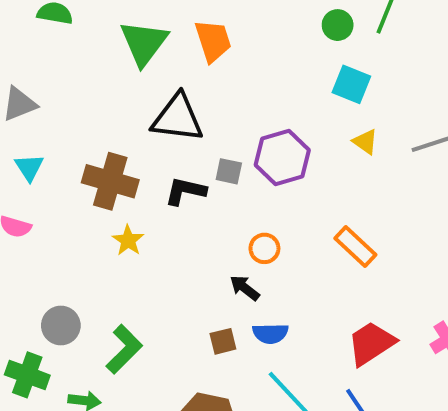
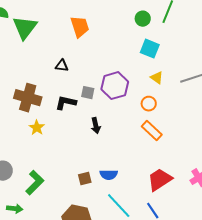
green triangle: (144, 43) -> (25, 28), moved
black triangle: (177, 118) -> (62, 66), size x0.5
orange circle: (264, 248) -> (149, 104), moved
black arrow: (245, 288) -> (96, 126), moved, turned -140

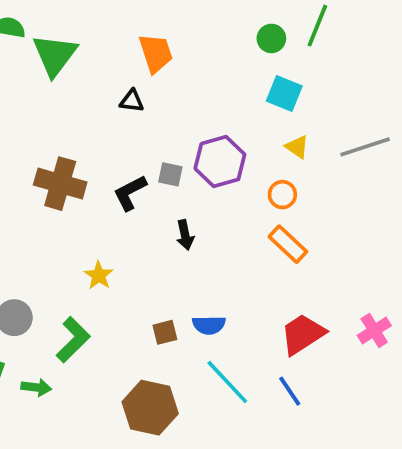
black triangle: (62, 66) -> (132, 101), moved
black L-shape: (66, 103) -> (130, 193), turned -40
yellow star: (37, 128) -> (99, 275), moved

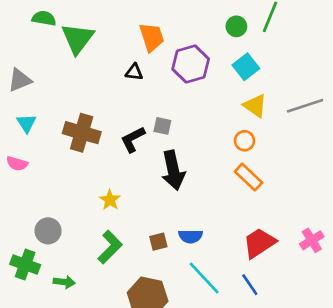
cyan square: (284, 94) -> (246, 67), turned 30
yellow triangle: (297, 147) -> (255, 106), size x1.4
purple hexagon: (220, 162) -> (191, 64), moved
black arrow: (185, 235) -> (173, 170), size x1.8
green L-shape: (73, 340) -> (110, 247), moved

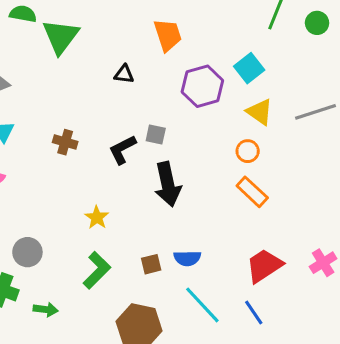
green circle: (236, 26) -> (317, 23), moved
orange trapezoid: (152, 37) -> (168, 35), moved
purple hexagon: (191, 64) -> (202, 86), moved
brown cross: (82, 133) -> (65, 142), size x0.6

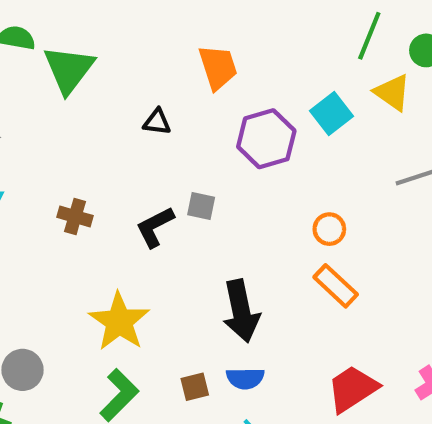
yellow triangle: (260, 112) -> (392, 92), moved
black arrow: (168, 184) -> (241, 311), moved
yellow star: (97, 217) -> (119, 322), size x1.8

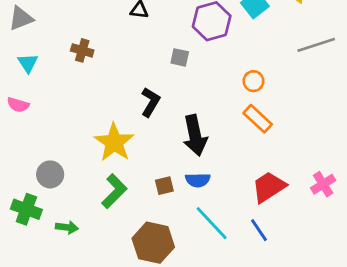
gray square: (201, 206) -> (180, 57), moved
brown cross: (75, 216) -> (82, 50), moved
black L-shape: (155, 227) -> (150, 102), moved, turned 148

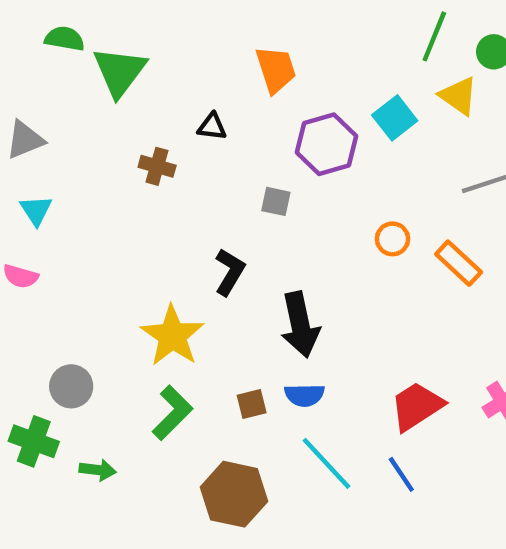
brown cross: (82, 50) -> (157, 166), moved
orange rectangle: (258, 119) -> (459, 263), moved

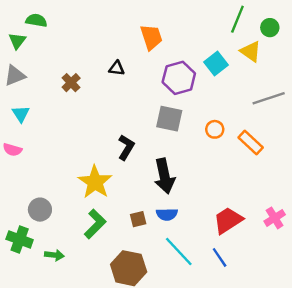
green triangle: (120, 72) -> (17, 41), moved, size x0.6
brown cross: (157, 166) -> (71, 83), moved, turned 30
gray square: (276, 201) -> (169, 119), moved, size x1.6

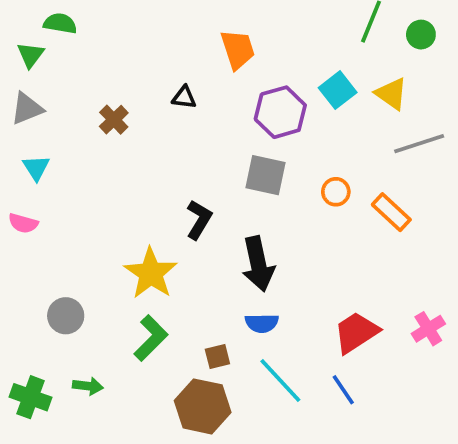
yellow triangle: (251, 52) -> (391, 94), moved
brown square: (138, 219) -> (217, 356), moved
green cross: (20, 239) -> (31, 397), moved

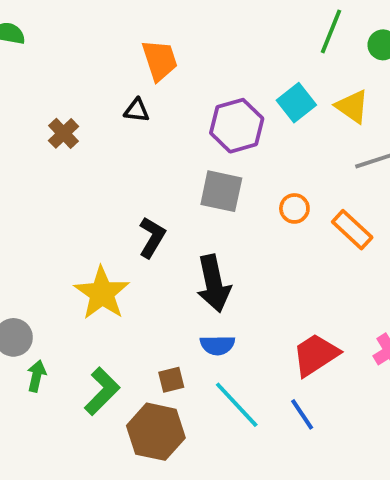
orange trapezoid: (238, 49) -> (160, 60), moved
green L-shape: (151, 338) -> (102, 391), moved
green arrow: (88, 386) -> (37, 376), moved, turned -84

